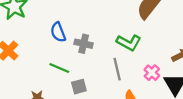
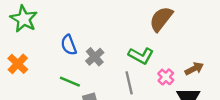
gray cross: (84, 44) -> (95, 57), turned 36
pink cross: (152, 73) -> (166, 77), moved

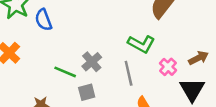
blue semicircle: (69, 45) -> (43, 20), moved
gray cross: (95, 57) -> (92, 62), moved

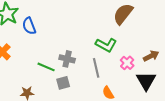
gray cross: (92, 62) -> (67, 59), turned -35

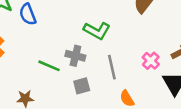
green L-shape: (106, 45) -> (97, 31), moved
gray square: (63, 83) -> (82, 86), moved

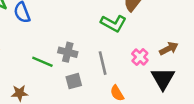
green L-shape: (97, 31) -> (113, 23), moved

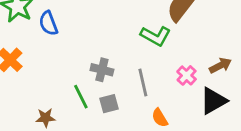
green line: (42, 62) -> (81, 97), moved, turned 40
black triangle: (163, 79) -> (213, 101), turned 30

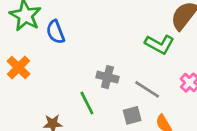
gray line: (143, 82) -> (147, 89), turned -44
gray square: (109, 104) -> (132, 115), moved

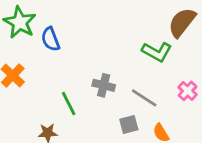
green line: (87, 103) -> (69, 104), moved

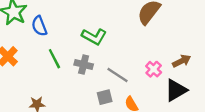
green L-shape: (157, 52) -> (94, 37), moved
green line: (69, 104) -> (54, 59), moved

